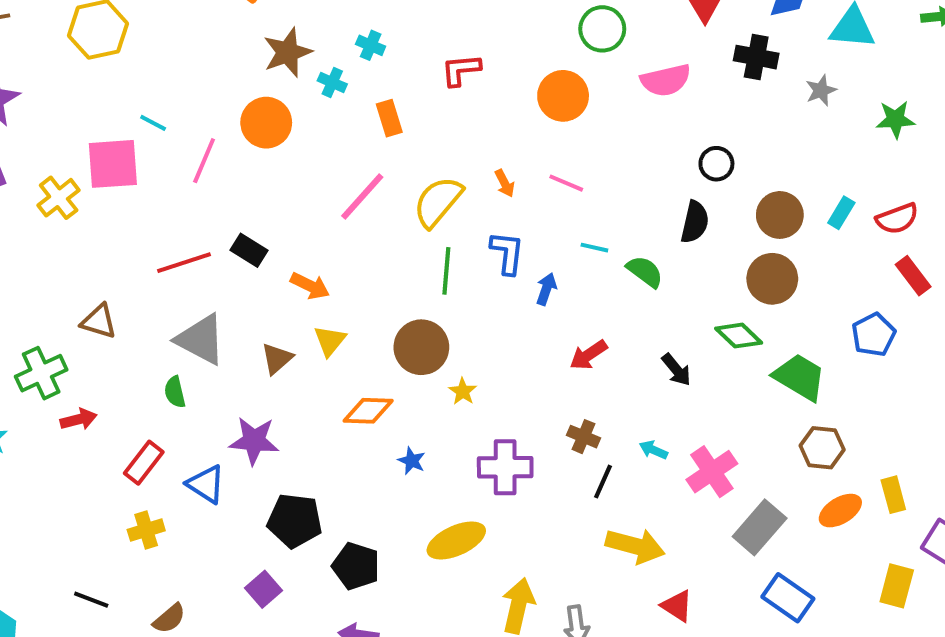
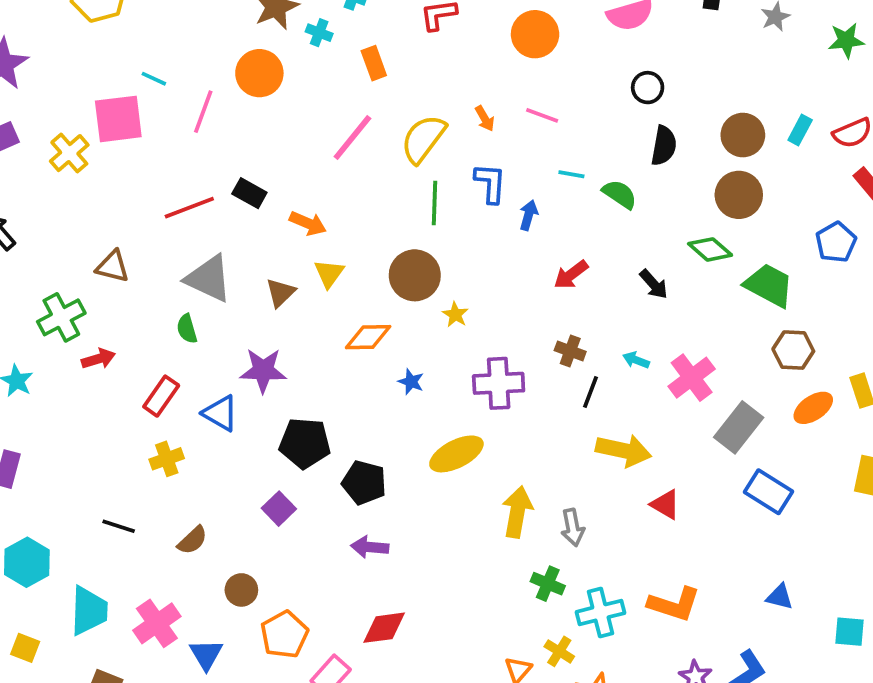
black circle: (716, 164) -> (648, 88), moved

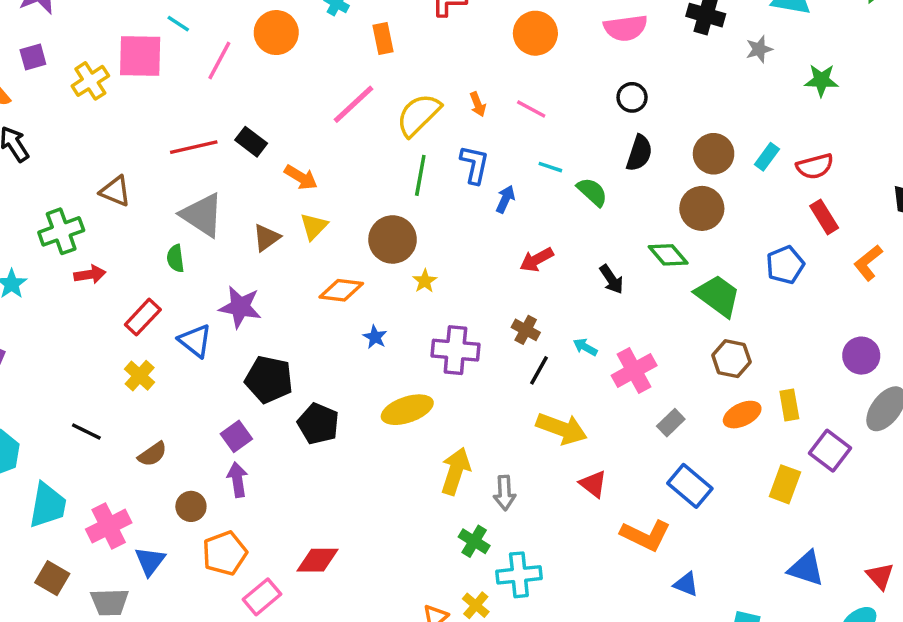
gray rectangle: (739, 427) -> (671, 423), size x0.6
yellow cross: (167, 459) -> (140, 376), turned -36
purple arrow: (370, 547) -> (237, 480), moved, turned 68
orange L-shape: (674, 604) -> (646, 535), moved

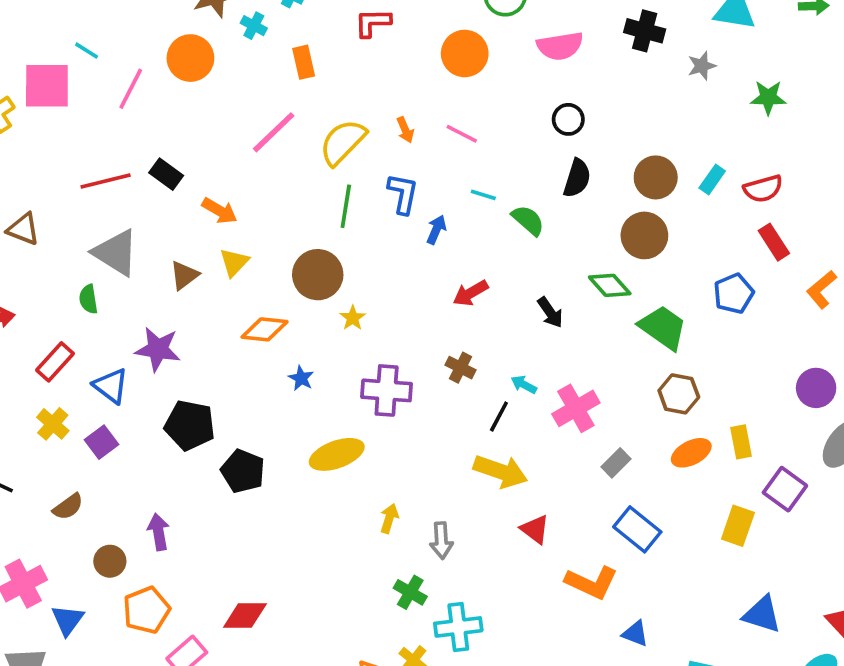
black line: (539, 370) -> (499, 417), moved
purple square: (236, 436) -> (101, 442), moved
yellow arrow: (456, 471) -> (389, 518), size x0.6

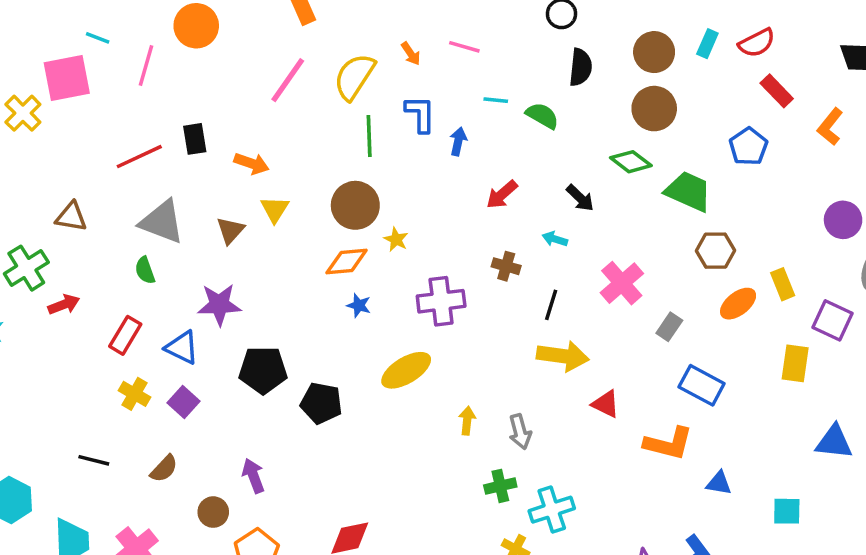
black rectangle: (166, 174) -> (195, 139), turned 56
orange diamond: (265, 329) -> (347, 261), moved
cyan arrow: (524, 385) -> (555, 239), moved
green cross: (410, 592) -> (500, 486), turned -32

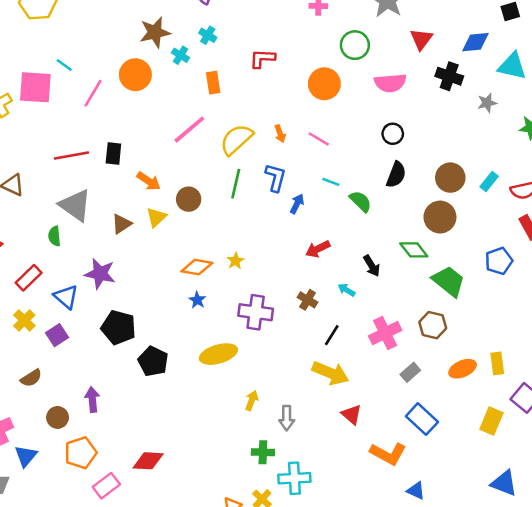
brown circle: (355, 205) -> (189, 199), moved, size x0.7
brown hexagon: (716, 251) -> (433, 325), moved

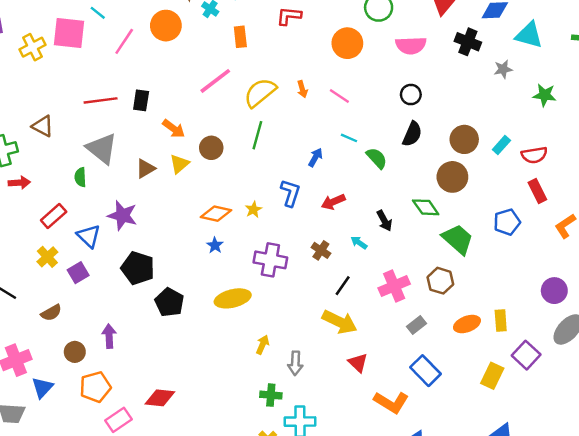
blue L-shape: (276, 178) -> (290, 193), moved

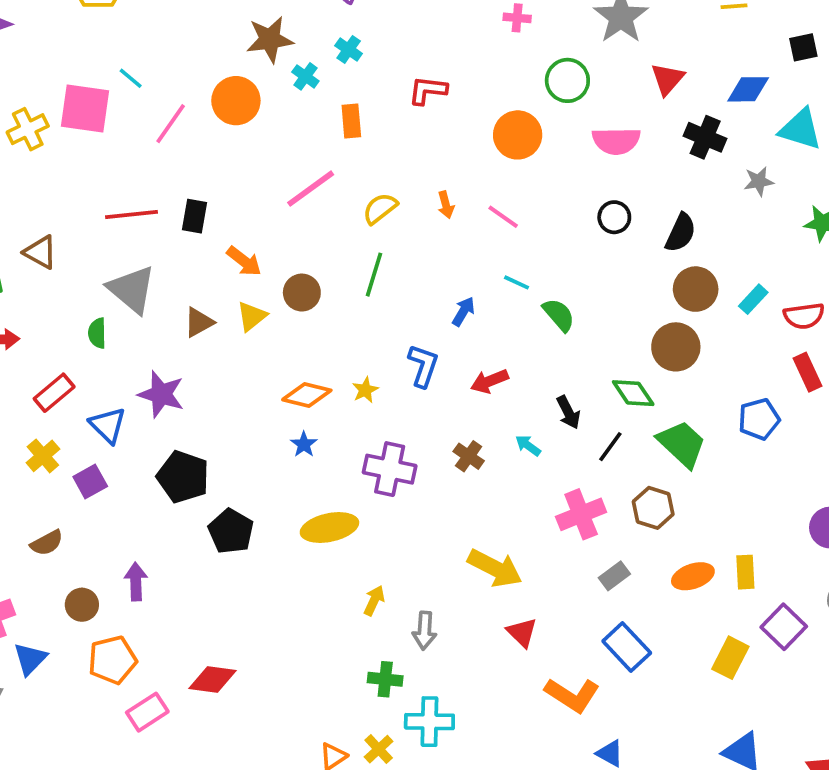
yellow semicircle: (260, 93) -> (380, 208), size x0.7
black semicircle: (412, 134) -> (681, 233), moved
black line: (343, 286) -> (610, 447), moved

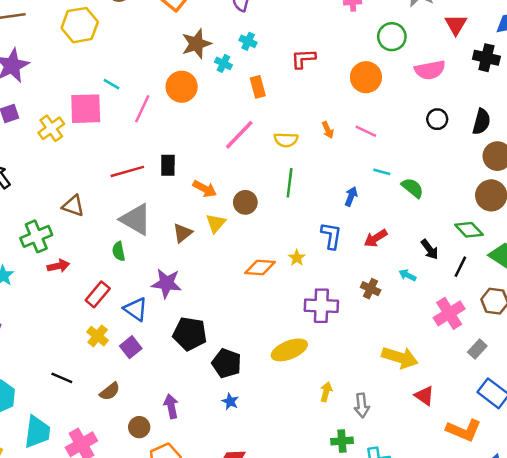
yellow semicircle: (380, 208) -> (286, 140), turned -130
blue star: (304, 444) -> (230, 401), moved

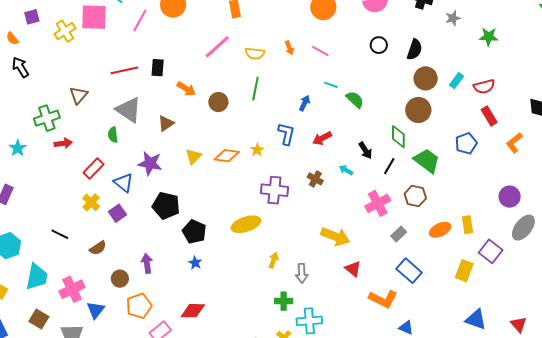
brown triangle: (73, 206) -> (79, 95), turned 48
yellow triangle: (216, 223) -> (194, 156), moved
green diamond: (469, 230) -> (398, 137), turned 40

